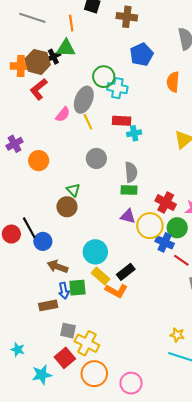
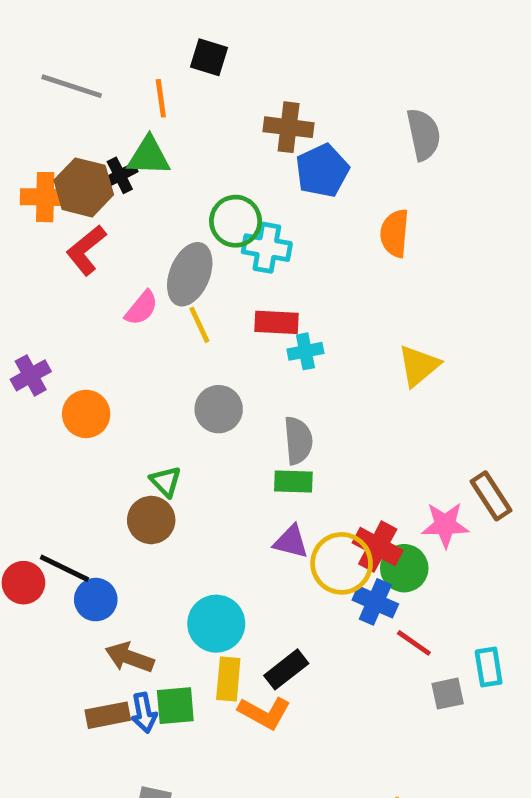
brown cross: (127, 17) -> (289, 127), moved
red cross: (166, 203) -> (378, 547), moved
black line: (29, 228) -> (64, 568), turned -35
yellow rectangle: (101, 276) -> (228, 679), turned 54
brown rectangle: (48, 305) -> (108, 715), moved

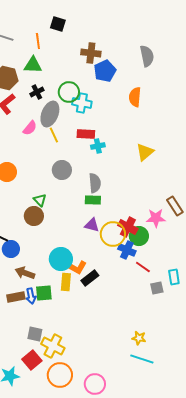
black cross: (120, 175) -> (37, 92), moved
orange L-shape: (264, 713) -> (76, 267), moved

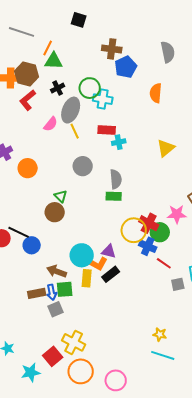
orange line: (38, 41) -> (48, 48), moved, turned 35
purple triangle: (92, 225) -> (109, 251), moved
brown arrow: (25, 273) -> (57, 271), moved
gray square: (35, 334) -> (56, 309), moved, turned -35

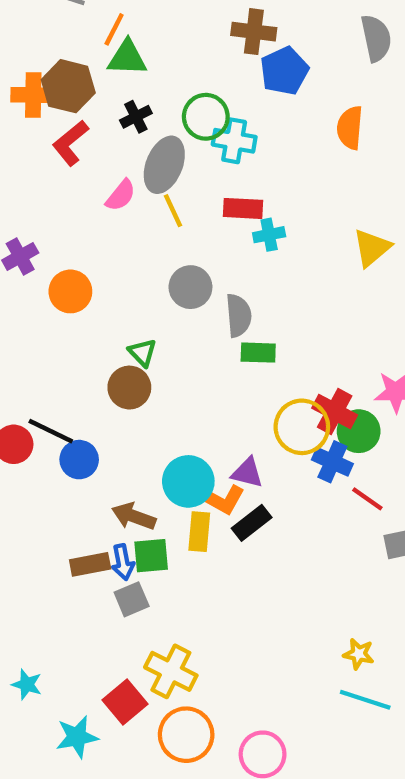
gray semicircle: (116, 179) -> (239, 315), moved

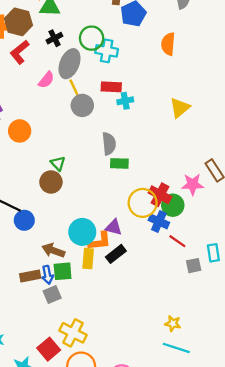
gray circle: (190, 287) -> (82, 105), moved
orange L-shape: (221, 499) -> (100, 241), turned -35

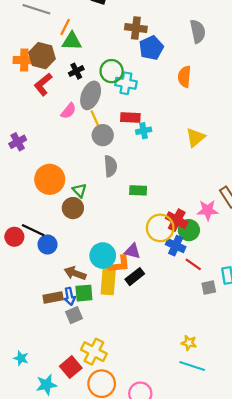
orange circle: (20, 131) -> (50, 179), moved, size x1.4
gray semicircle: (109, 144) -> (110, 166), moved
yellow rectangle: (88, 259) -> (108, 281), size x1.4

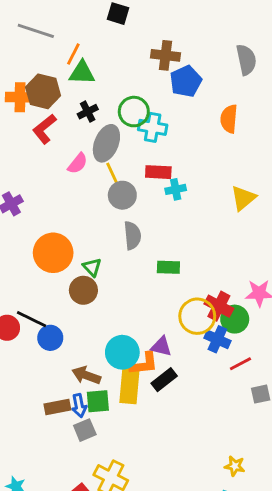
red line: (193, 264) -> (240, 364), turned -63

